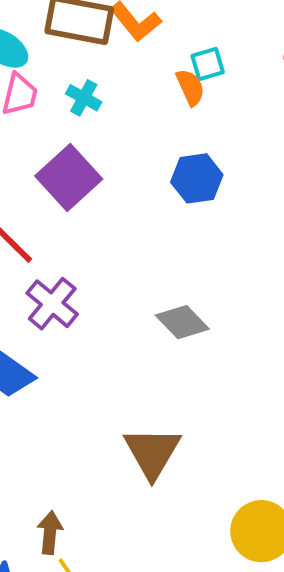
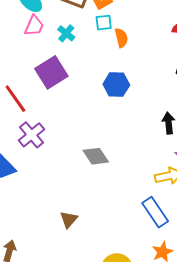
cyan square: (208, 64) -> (104, 23), moved
brown triangle: (152, 452) -> (69, 219), size x0.6

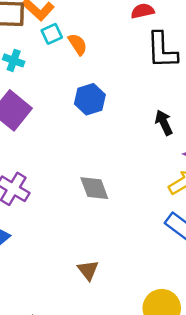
gray diamond: (96, 156) -> (94, 188), turned 32

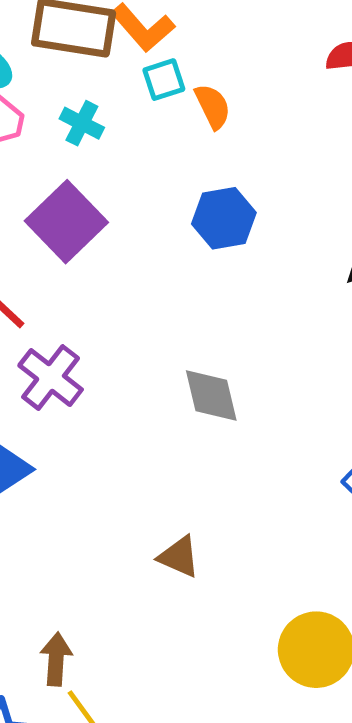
brown triangle: (88, 270) -> (179, 557), turned -35

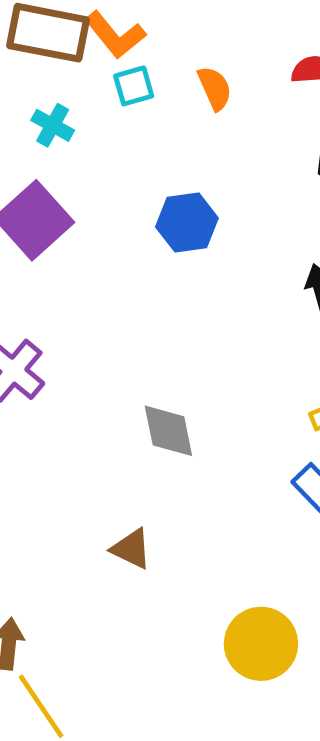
orange semicircle: (213, 106) -> (215, 88), moved
gray diamond: (211, 396) -> (168, 431), moved

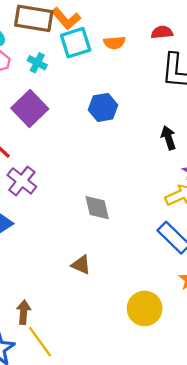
cyan square: (134, 86) -> (76, 43), size x1.6
orange semicircle: (215, 88) -> (114, 43), turned 110

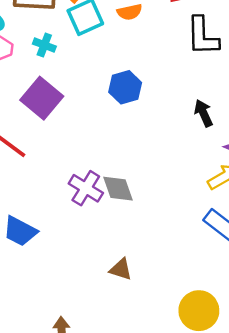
purple cross: (22, 181) -> (86, 188), moved
gray diamond: (97, 208) -> (118, 189), moved

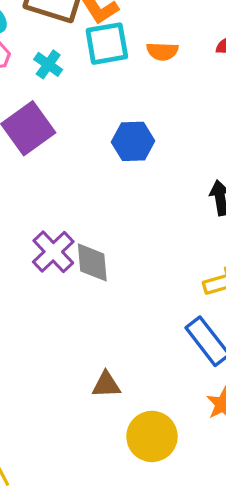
brown triangle: (121, 269) -> (106, 385), moved, turned -35

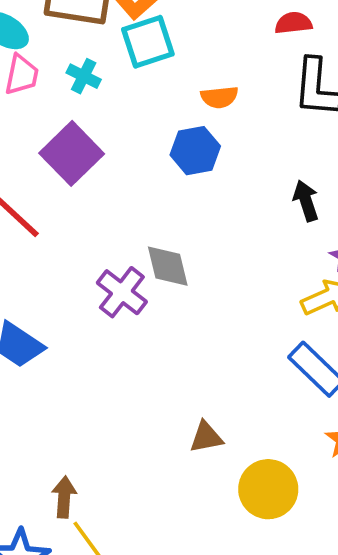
orange semicircle: (162, 51) -> (219, 97), moved
gray diamond: (92, 262) -> (168, 266), moved

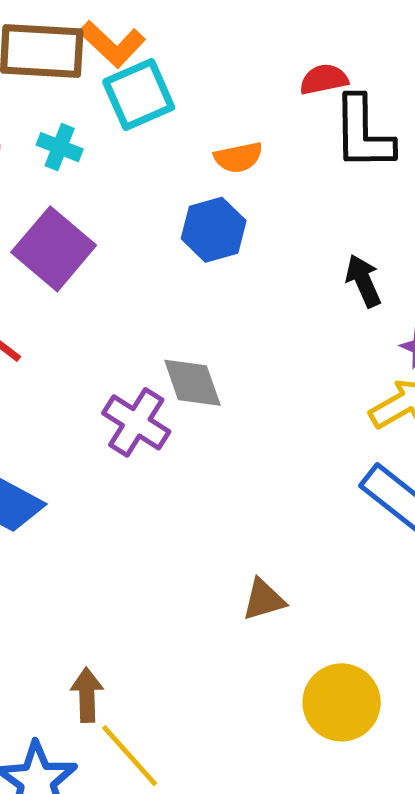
red semicircle: (293, 23) -> (324, 79), moved
yellow circle: (268, 489) -> (342, 702), moved

